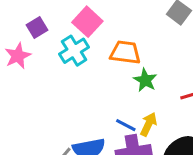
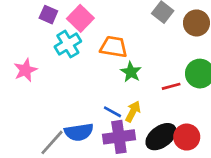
purple square: (37, 27) -> (48, 15), moved, turned -36
pink star: (18, 56) -> (25, 70), moved

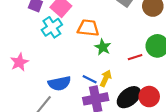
pink star: (25, 70) -> (19, 62), moved
blue semicircle: (79, 132) -> (59, 83), moved

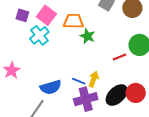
orange trapezoid: (88, 28) -> (73, 21), moved
green star: (103, 47) -> (87, 36), moved

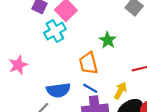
orange trapezoid: (73, 21) -> (88, 63), moved, turned -115
yellow arrow: (94, 79) -> (120, 91), moved

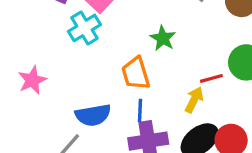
blue line: (90, 88) -> (140, 110), turned 64
yellow arrow: (120, 91) -> (194, 100), moved

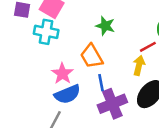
cyan cross: (84, 28) -> (46, 32), turned -35
pink star: (32, 80) -> (62, 74), moved

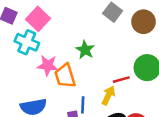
pink star: (62, 74) -> (48, 65), moved, turned 30
blue line: (101, 83) -> (83, 105), moved

